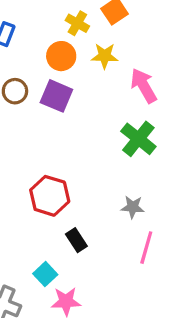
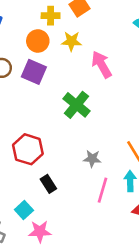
yellow cross: (77, 23) -> (51, 16), turned -30
green cross: (138, 139) -> (76, 105), moved

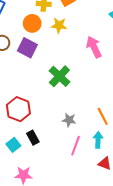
pink arrow: (102, 64) -> (94, 47), moved
cyan square: (24, 210) -> (13, 145), moved

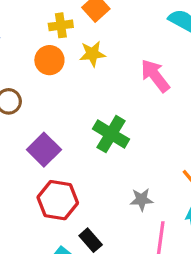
purple square: (27, 48) -> (44, 150), moved, turned 30

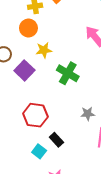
yellow star: (92, 54) -> (44, 50), moved
purple square: (44, 150) -> (24, 70), moved

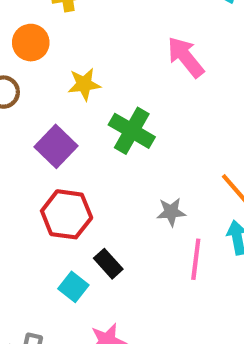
orange circle: (28, 28) -> (31, 43), moved
purple square: (24, 70) -> (56, 146), moved

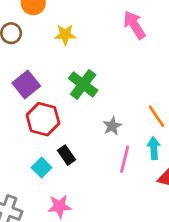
green cross: (132, 131) -> (83, 84), moved
purple square: (56, 146) -> (26, 84), moved
gray star: (171, 212) -> (112, 126), turned -30

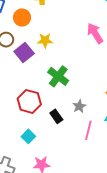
purple square: (26, 84) -> (24, 53), moved
black rectangle: (67, 155) -> (56, 116), moved

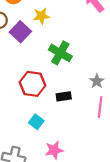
gray star: (79, 106) -> (97, 81), moved
black rectangle: (56, 116) -> (64, 96), turned -56

